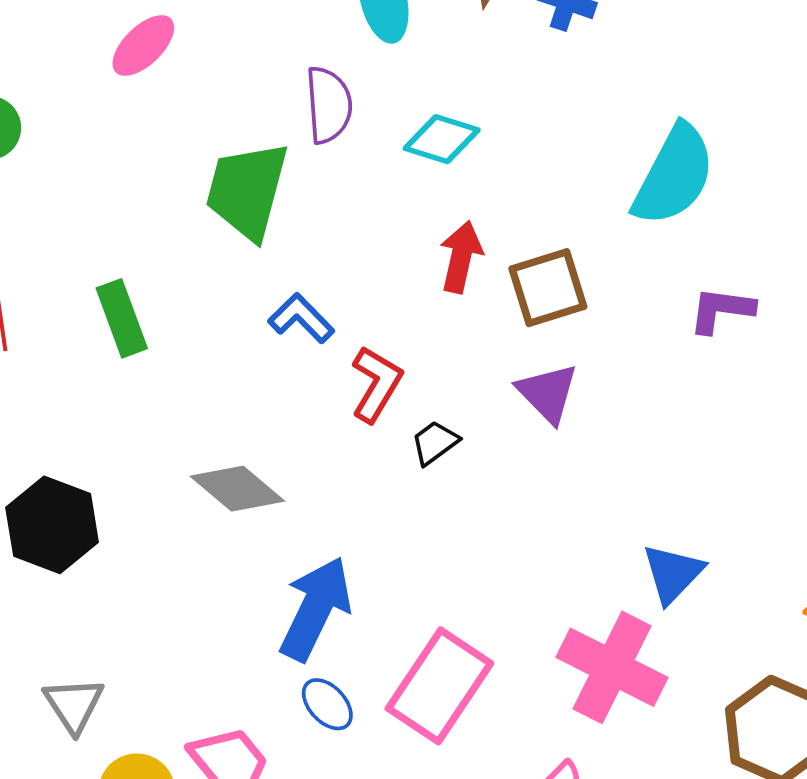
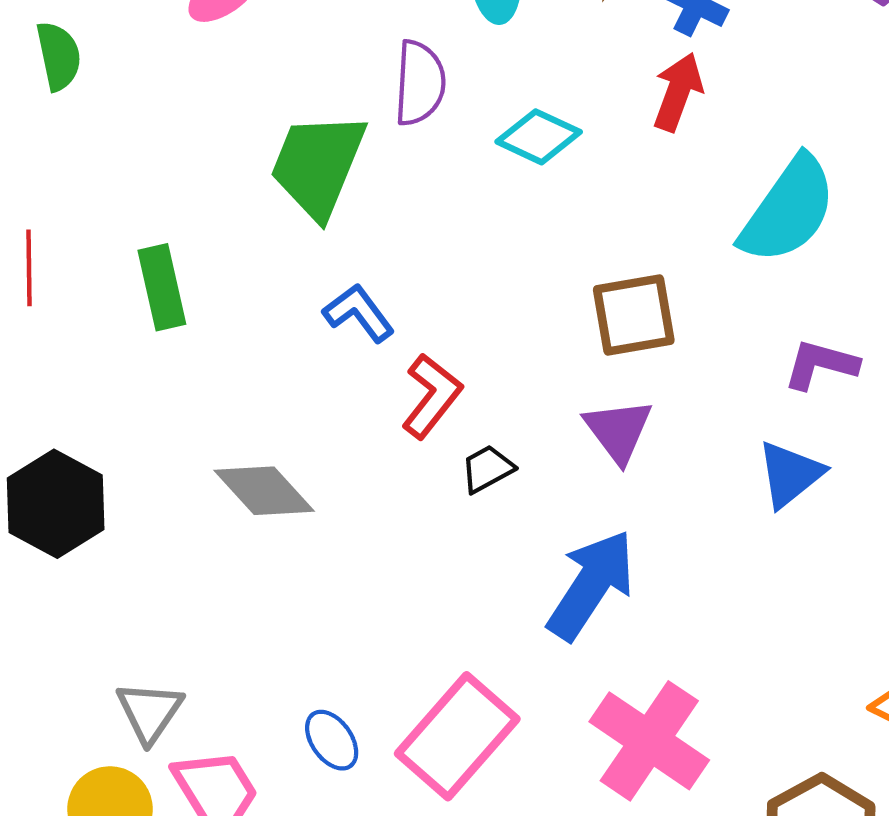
red arrow: (461, 257) -> (678, 92), moved
blue triangle: (673, 574) -> (790, 474), moved
blue arrow: (316, 609) -> (591, 585), moved
gray triangle: (74, 705) -> (150, 712), moved

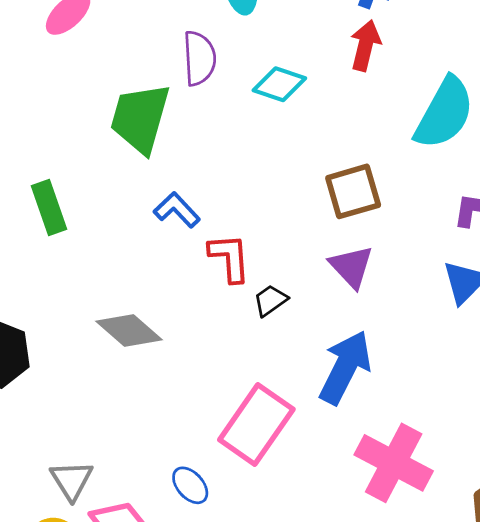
red L-shape: (432, 396) -> (230, 258), turned -36
pink rectangle: (457, 736) -> (256, 424), moved

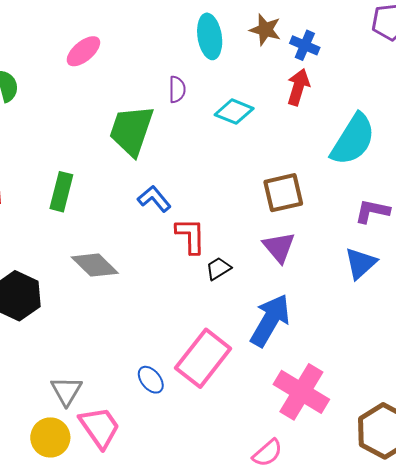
purple semicircle: (199, 58) -> (177, 89), size x0.7
green rectangle: (49, 208) -> (61, 192), turned 30
gray diamond: (129, 330) -> (95, 265), moved
blue ellipse: (190, 485) -> (151, 380), moved

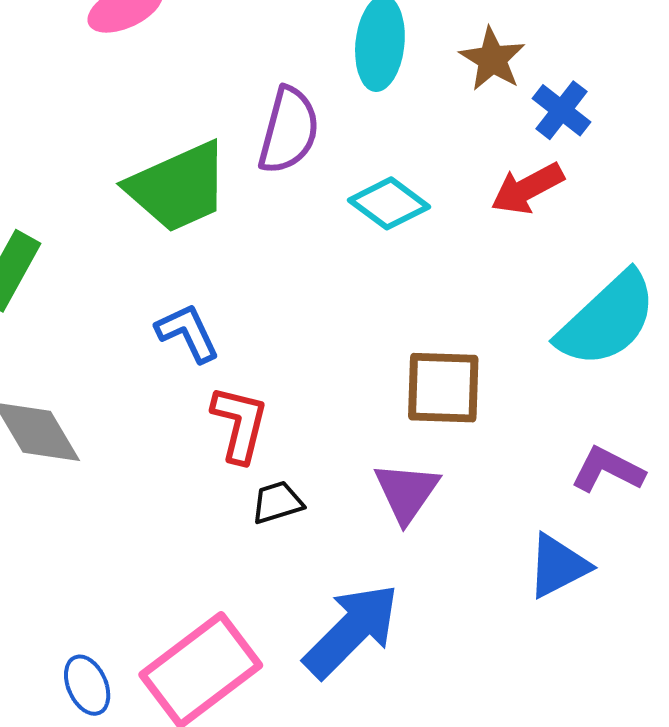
red arrow: (298, 87) -> (527, 189), turned -150
purple semicircle: (177, 89) -> (289, 130), size x1.6
green trapezoid: (131, 130) -> (178, 187), turned -148

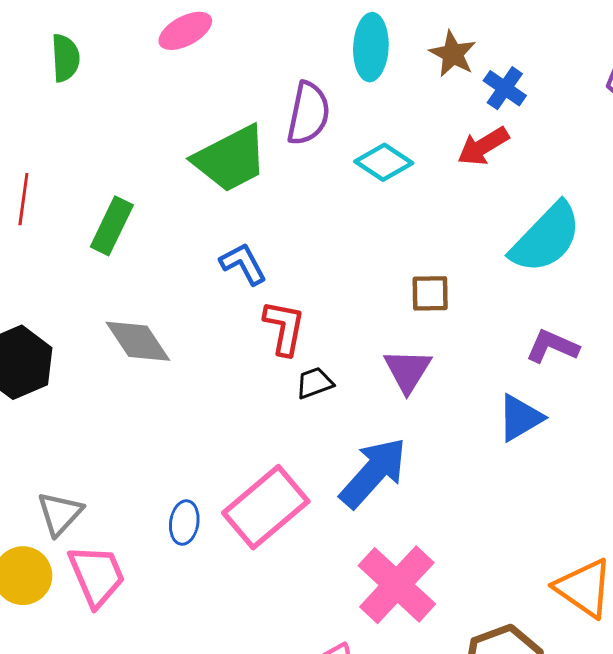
brown square: (443, 388) -> (430, 293), size x0.7
blue ellipse: (87, 685) -> (184, 522), turned 36

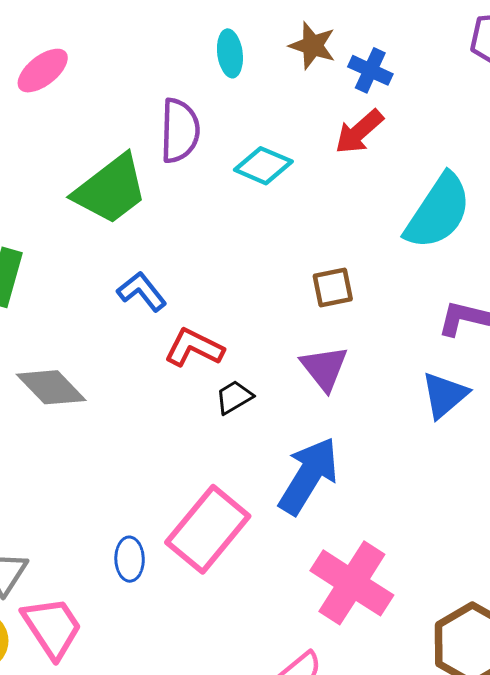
cyan ellipse: (371, 47) -> (230, 53), size x0.7
red L-shape: (284, 328) -> (194, 348), turned -64

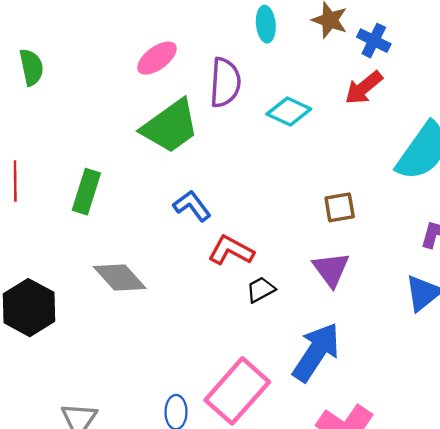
pink ellipse: (43, 71) -> (157, 58), moved

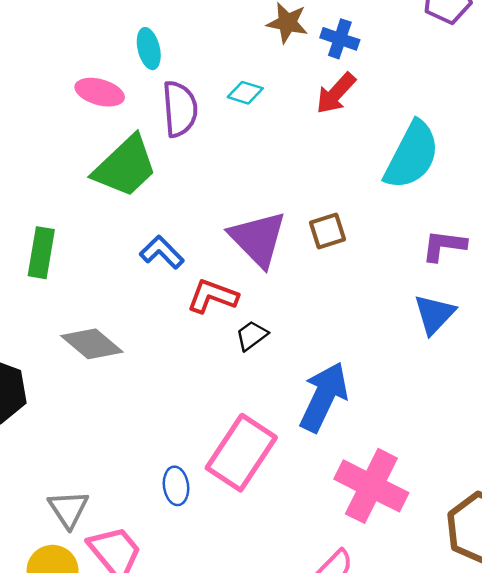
cyan ellipse: (266, 24) -> (149, 49), moved
pink ellipse: (157, 58) -> (100, 92), turned 60
cyan diamond: (289, 112) -> (245, 93), moved, size x0.7
purple triangle: (331, 269) -> (258, 239), moved, size x1.4

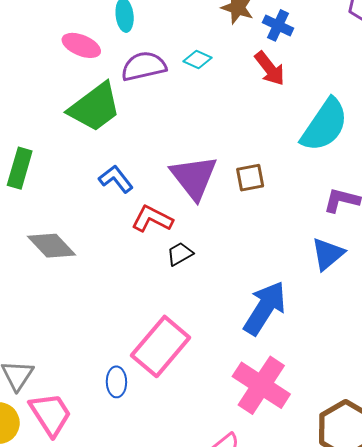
red arrow: (336, 93) -> (270, 68), turned -87
purple semicircle: (180, 109) -> (144, 66), turned -105
blue arrow: (324, 397) -> (265, 308), moved
blue ellipse: (176, 486) -> (116, 382), moved

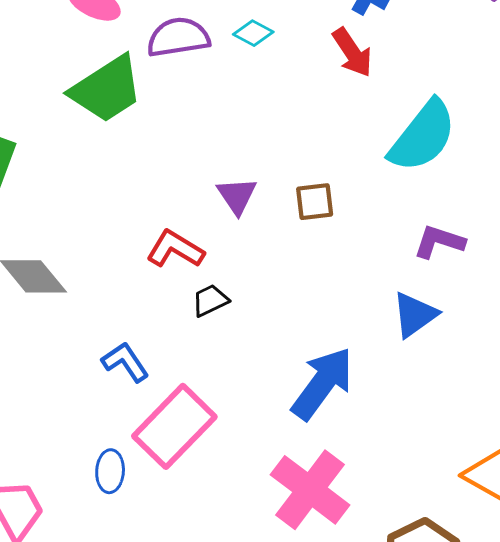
purple triangle: (194, 177) -> (237, 196), size x0.6
blue L-shape: (116, 179) -> (125, 362), moved

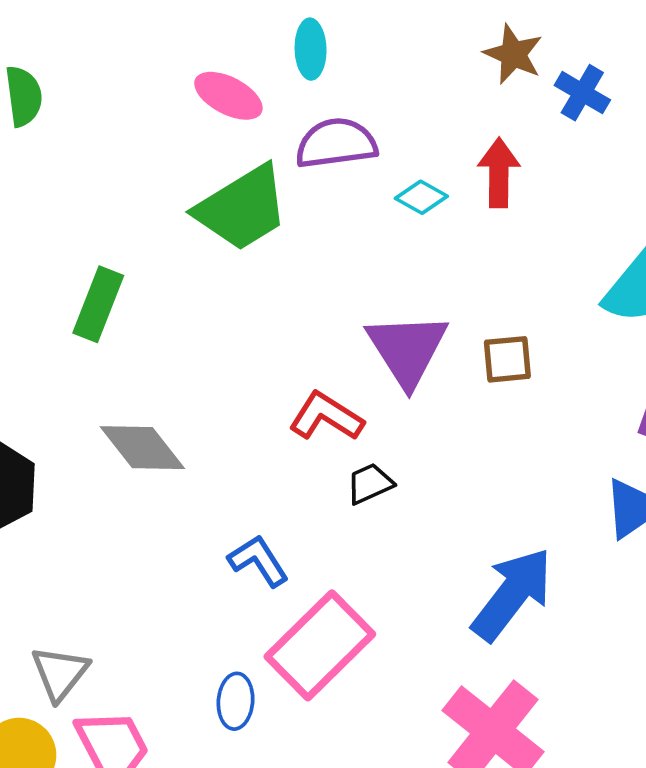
cyan diamond: (253, 33) -> (421, 197), moved
red arrow: (352, 52) -> (499, 173), moved, turned -147
purple triangle: (237, 196) -> (407, 349), size x1.6

